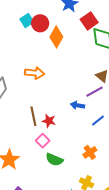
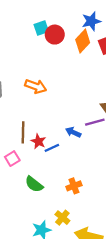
orange diamond: (56, 37) -> (83, 41), moved
blue line: (98, 121) -> (52, 148), moved
pink square: (43, 141) -> (12, 159), moved

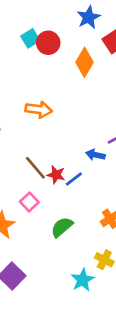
orange diamond: (83, 41) -> (84, 62), moved
brown line: (23, 132) -> (35, 168), turned -30
green semicircle: (34, 184) -> (62, 227), turned 114

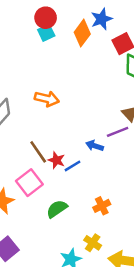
red circle: (48, 43) -> (46, 18), moved
orange diamond: (84, 62) -> (82, 33), moved
pink square: (29, 202) -> (29, 183), size x1.5

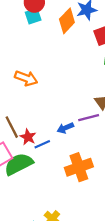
blue arrow: (95, 146) -> (65, 128), turned -49
orange cross: (102, 206) -> (79, 167), moved, size x1.6
green semicircle: (57, 209) -> (19, 164), moved, size x1.4

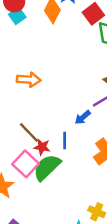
red star: (28, 137) -> (42, 147), moved
blue line: (42, 144) -> (65, 141), turned -49

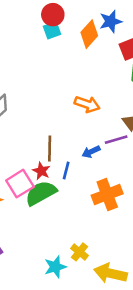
orange arrow: (29, 80) -> (87, 104), moved
brown line: (29, 133) -> (50, 149), moved, turned 30

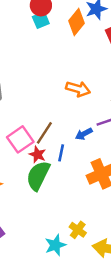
brown line: (50, 149) -> (44, 133), turned 35
pink square: (20, 184) -> (20, 139), moved
green semicircle: (41, 193) -> (38, 176), turned -32

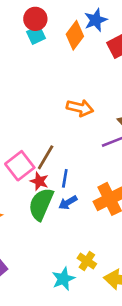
blue arrow: (84, 134) -> (68, 203), moved

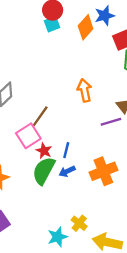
orange arrow: (80, 108) -> (84, 90), turned -120
brown line: (46, 157) -> (40, 116), moved

